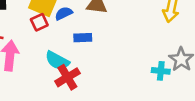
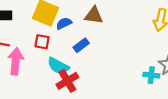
red square: (39, 22) -> (42, 42), moved, turned 35
blue rectangle: (83, 38) -> (81, 45), turned -35

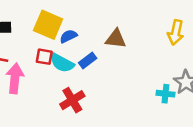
brown triangle: (94, 15) -> (116, 39), moved
cyan semicircle: (58, 66) -> (62, 63), moved

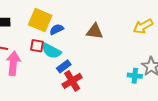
yellow arrow: (176, 32) -> (143, 26), turned 48
blue rectangle: (88, 60) -> (64, 66), moved
red cross: (72, 100) -> (72, 81), moved

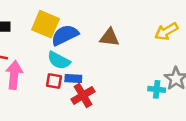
blue semicircle: (57, 29) -> (65, 35), size x1.6
red square: (37, 46) -> (54, 81), moved
blue rectangle: (64, 66) -> (73, 79), turned 40

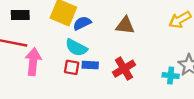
blue semicircle: (65, 35) -> (82, 23), size x0.7
red cross: (83, 95) -> (124, 69), moved

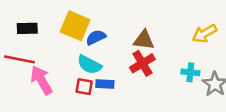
pink arrow: (33, 62) -> (41, 80), turned -36
red cross: (124, 69) -> (142, 63), moved
cyan cross: (171, 76) -> (190, 72), moved

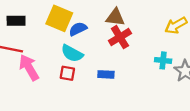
brown triangle: (144, 40) -> (115, 17), moved
red cross: (142, 63) -> (120, 37), moved
blue rectangle: (105, 84) -> (106, 74), moved

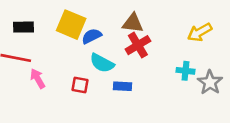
cyan semicircle: (72, 53) -> (102, 63), moved
pink arrow: (29, 67) -> (38, 79), size x0.7

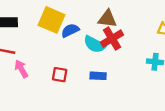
cyan semicircle: (102, 63) -> (95, 44), moved

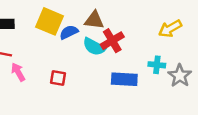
brown triangle: (107, 19) -> (94, 20), moved
blue rectangle: (98, 76) -> (124, 79), moved, size x1.5

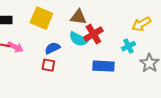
blue semicircle: (69, 32) -> (52, 48), moved
cyan cross: (157, 65) -> (128, 46), moved, turned -32
pink arrow: (18, 72) -> (15, 47), moved, turned 147

